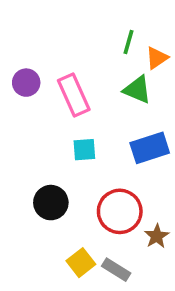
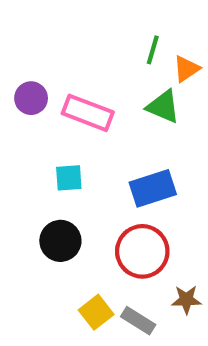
pink rectangle: (74, 95) -> (88, 113), turned -45
blue rectangle: (150, 148) -> (153, 188), moved
cyan square: (84, 150) -> (69, 178), moved
brown star: (157, 236) -> (186, 300), moved, turned 30

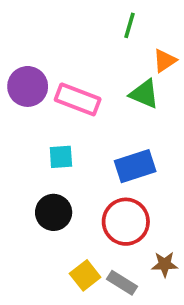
green line: (153, 50) -> (129, 25), moved
purple circle: (31, 98) -> (28, 86), size x1.4

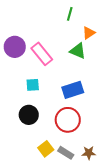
pink rectangle: (78, 99) -> (42, 54), turned 30
brown star: (165, 264) -> (89, 153), moved

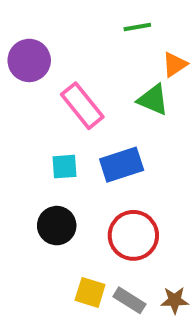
green line: (70, 14) -> (137, 27), turned 64
purple circle: (15, 47) -> (29, 60), moved
blue rectangle: (73, 90) -> (122, 165), moved
yellow square: (46, 149) -> (90, 292), turned -35

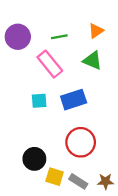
green line: (137, 27) -> (59, 37), moved
orange triangle: (175, 64) -> (96, 31), moved
black circle: (57, 226) -> (34, 159), moved

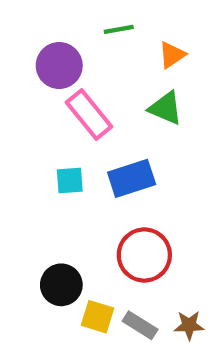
purple circle: (18, 37) -> (59, 66), moved
green line: (59, 37) -> (119, 29), moved

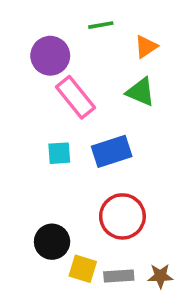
gray rectangle: (140, 325) -> (119, 276), turned -36

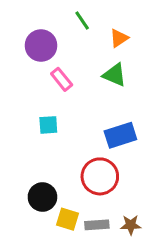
green line: (101, 25) -> (82, 21), turned 66
pink rectangle: (75, 97) -> (62, 79), size x0.7
blue rectangle: (112, 151) -> (120, 135), moved

